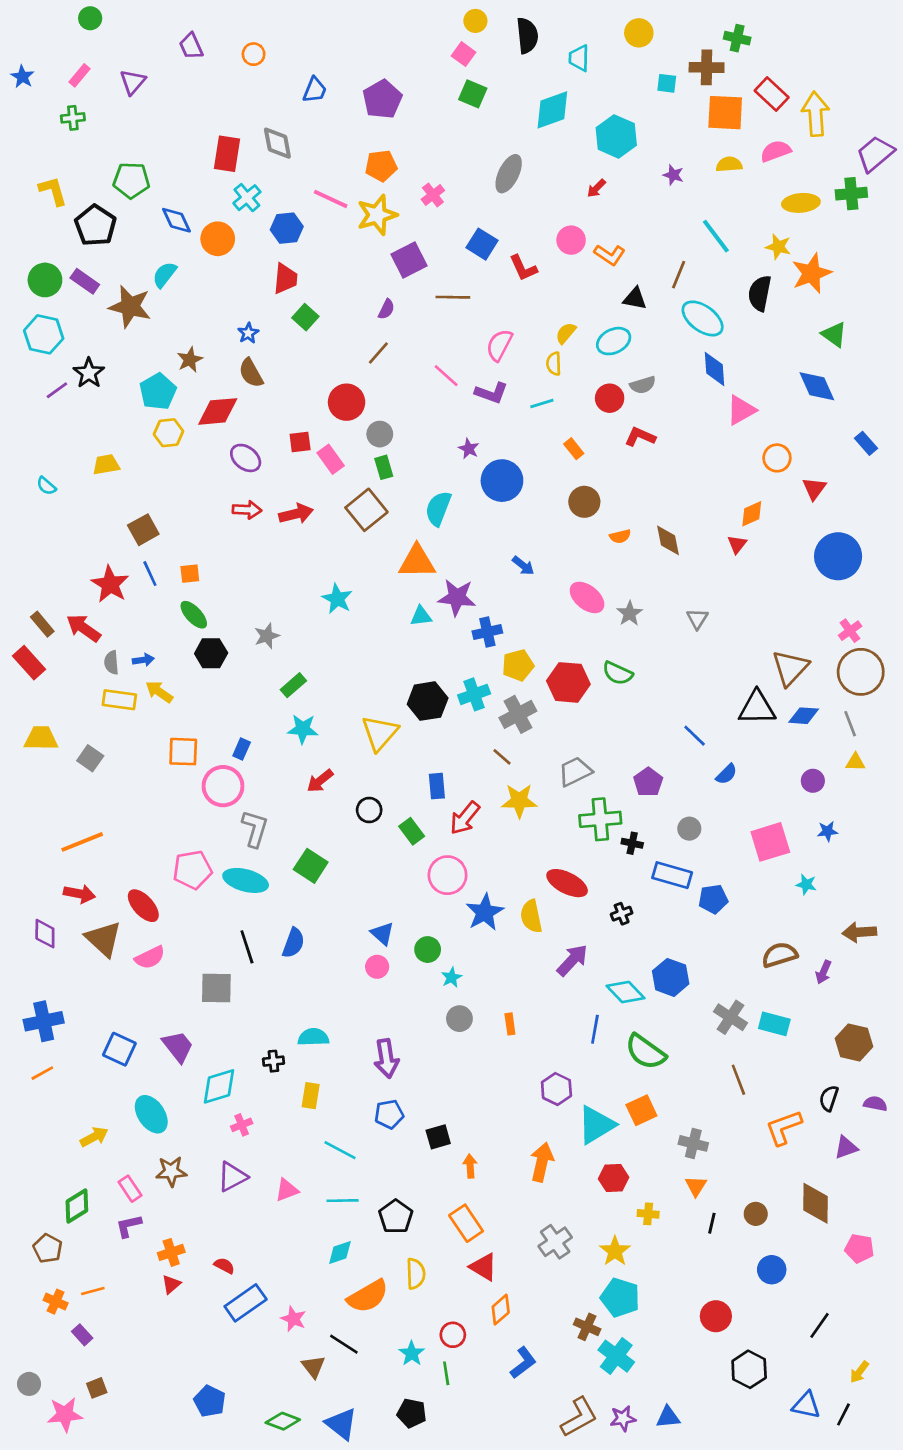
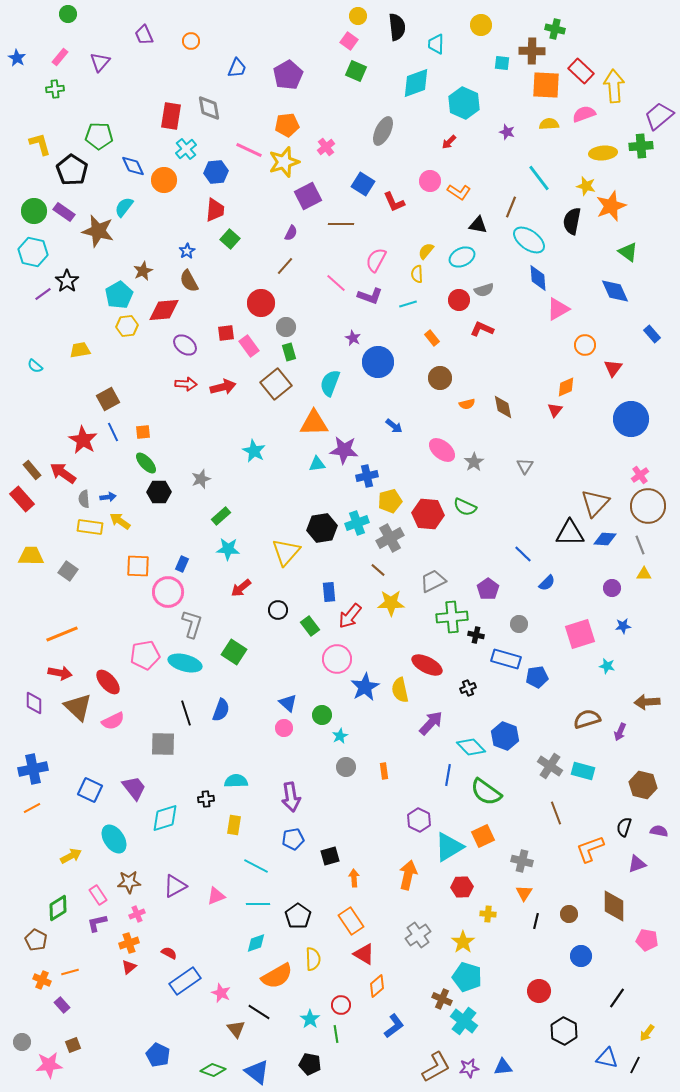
pink cross: (242, 1125) -> (137, 914), moved

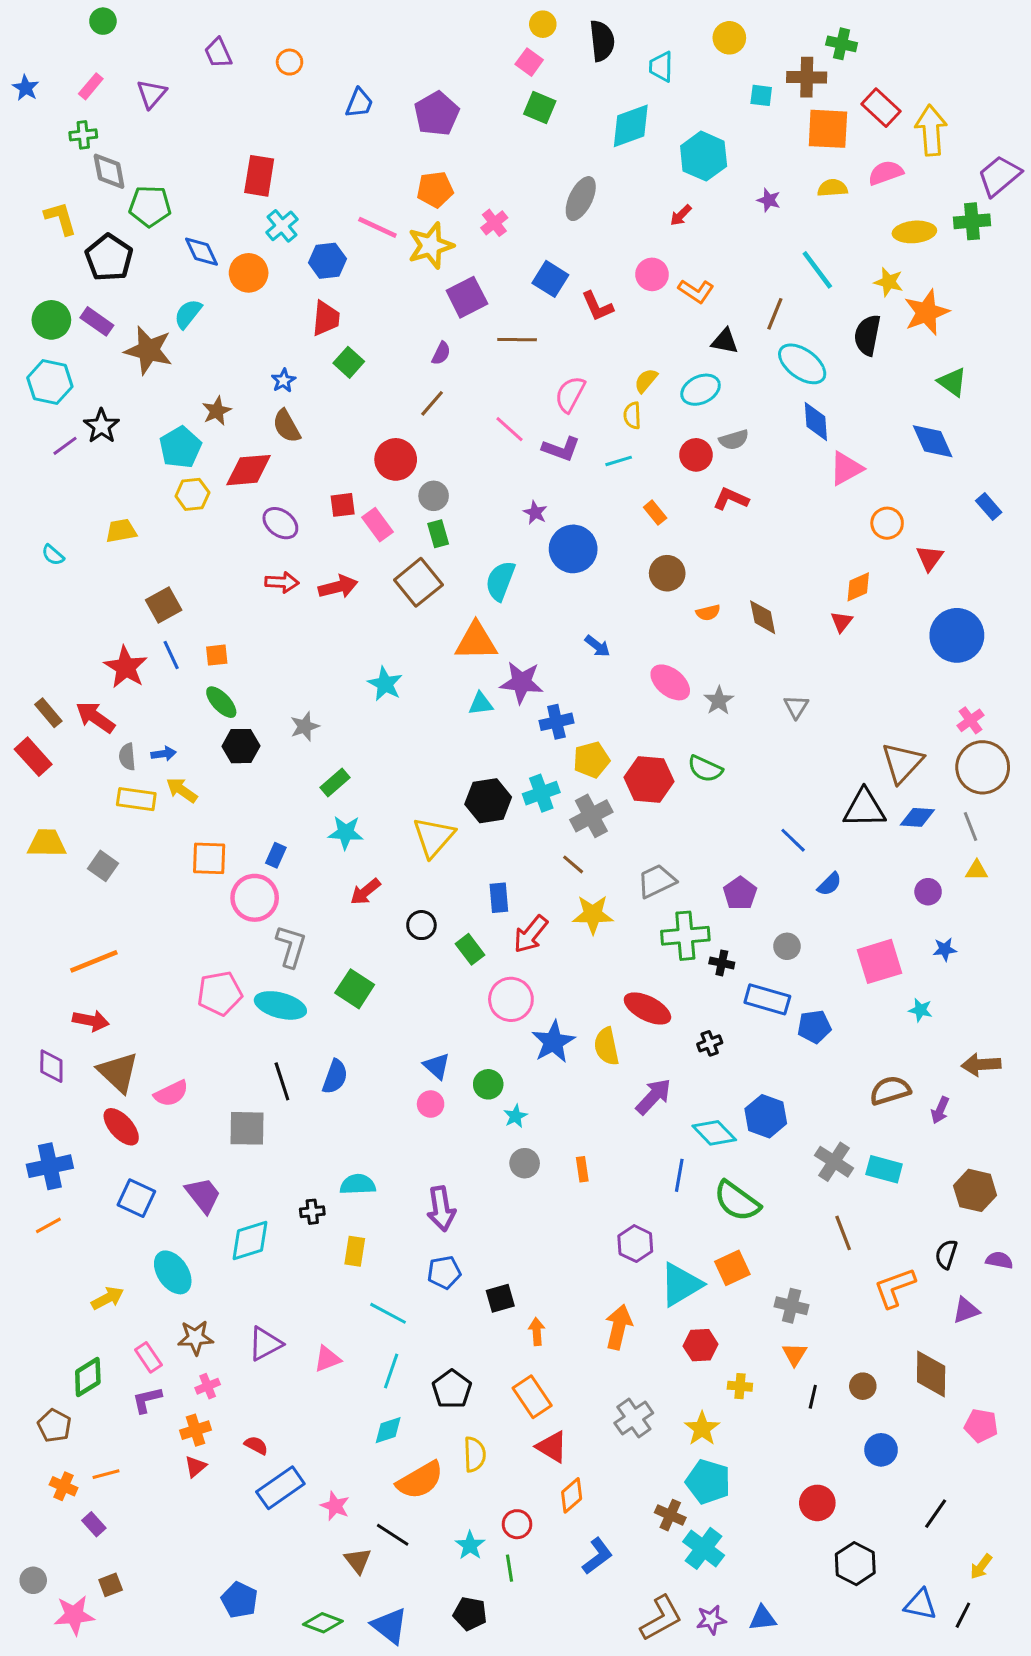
gray diamond: (209, 108) -> (109, 171), moved
red ellipse: (108, 682) -> (121, 1127), moved
cyan line: (258, 904) -> (391, 1371), turned -70

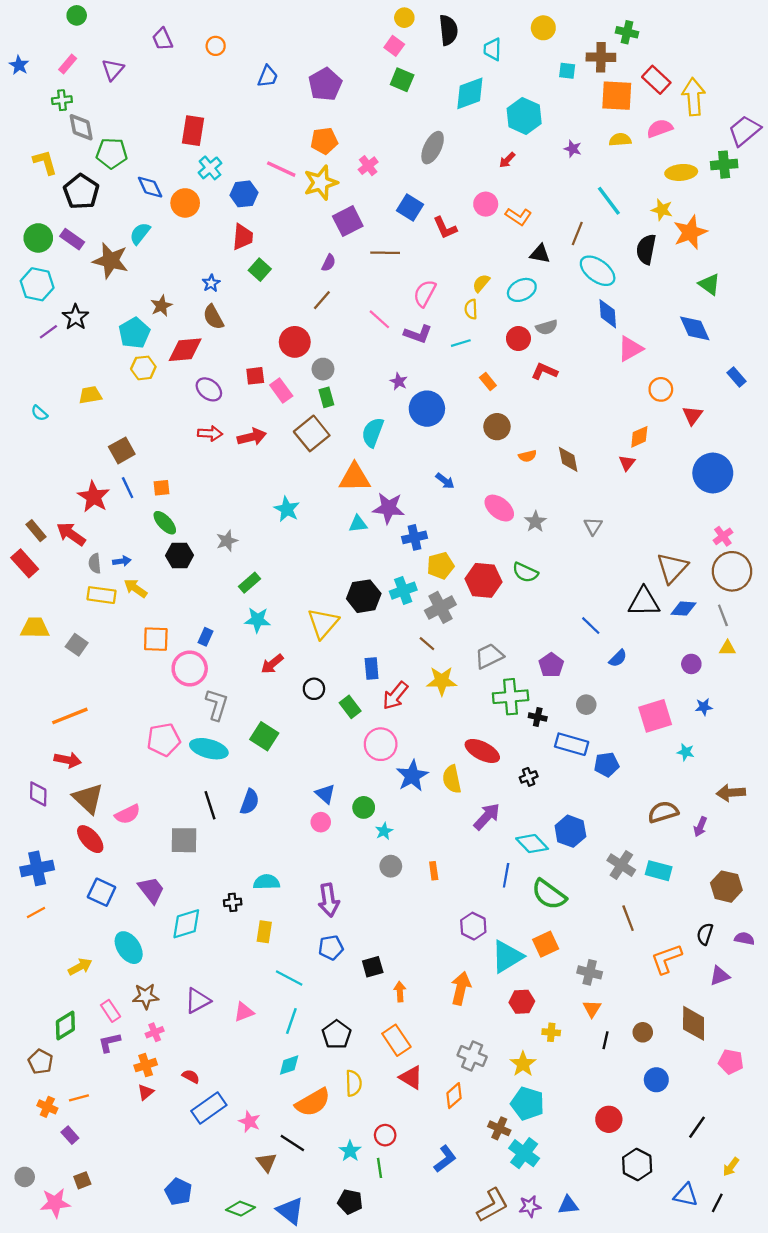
gray cross: (634, 1418) -> (472, 1056), turned -32
orange diamond: (572, 1495) -> (454, 1096), moved

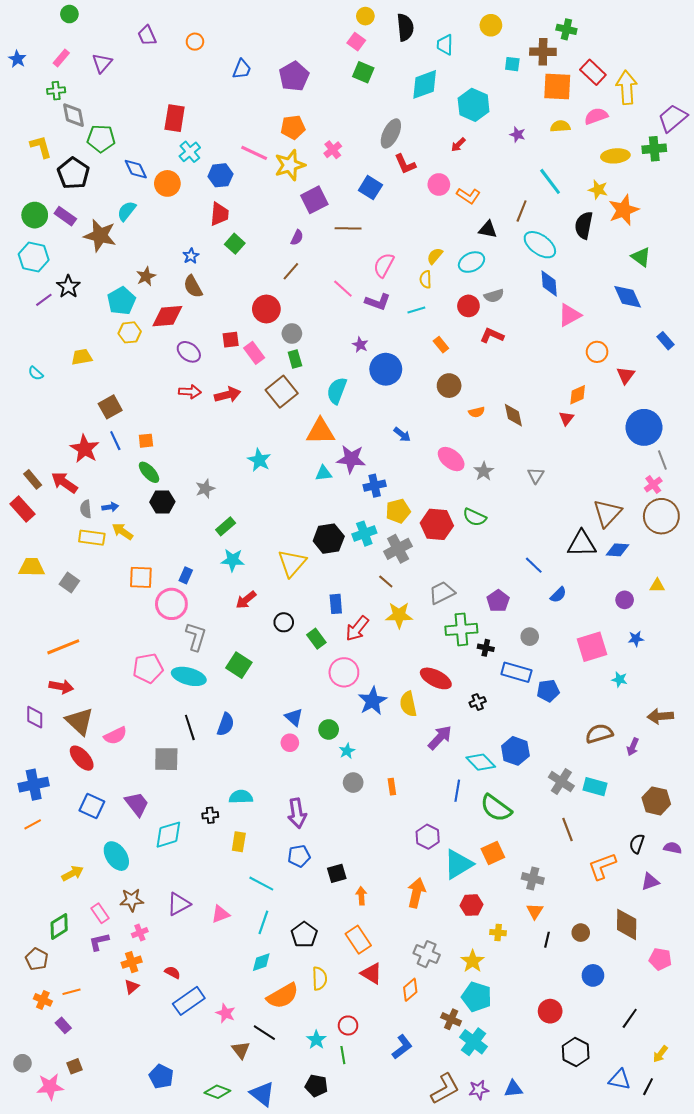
red L-shape: (445, 228) -> (405, 164), moved
gray line: (723, 615) -> (662, 460), moved

